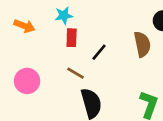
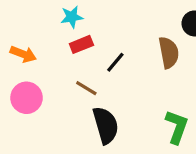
orange arrow: (24, 26) -> (23, 54), moved
red rectangle: (72, 38) -> (81, 44), turned 66

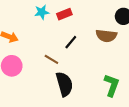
red rectangle: (81, 44) -> (64, 14), moved
brown semicircle: (169, 53) -> (106, 36), turned 108

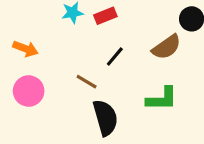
brown semicircle: (106, 36) -> (167, 47), turned -42
green L-shape: (112, 85) -> (162, 99), moved, turned 70

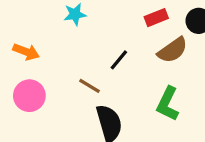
red rectangle: (105, 16) -> (156, 18), moved
green L-shape: (162, 99) -> (168, 104), turned 116

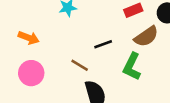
black line: (119, 60) -> (103, 44), turned 30
green L-shape: (168, 104) -> (132, 67), moved

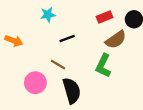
black line: (103, 44) -> (67, 39), moved
pink circle: (31, 73) -> (35, 83), moved

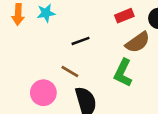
cyan star: (48, 15) -> (46, 13), moved
orange arrow: (14, 41) -> (18, 14), moved, turned 72

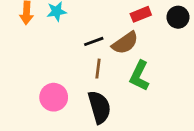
brown semicircle: (138, 42) -> (125, 43), moved
brown line: (70, 71) -> (98, 69), moved, turned 66

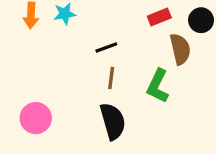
brown semicircle: (125, 43) -> (180, 49), moved, turned -68
pink circle: (54, 97) -> (36, 118), moved

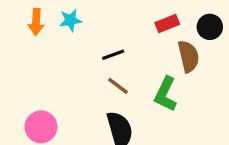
brown line: (111, 78) -> (118, 86), turned -60

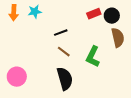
black circle: (210, 27) -> (112, 16), moved
brown semicircle: (189, 56) -> (118, 38), moved

